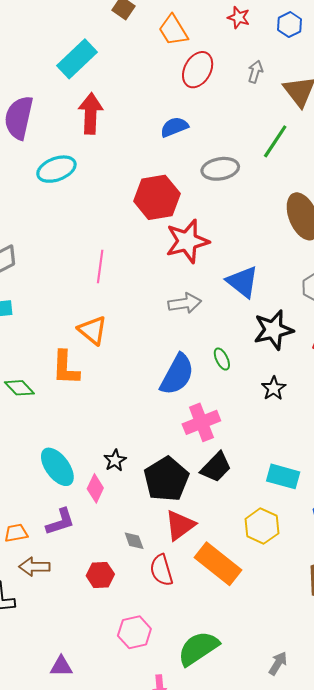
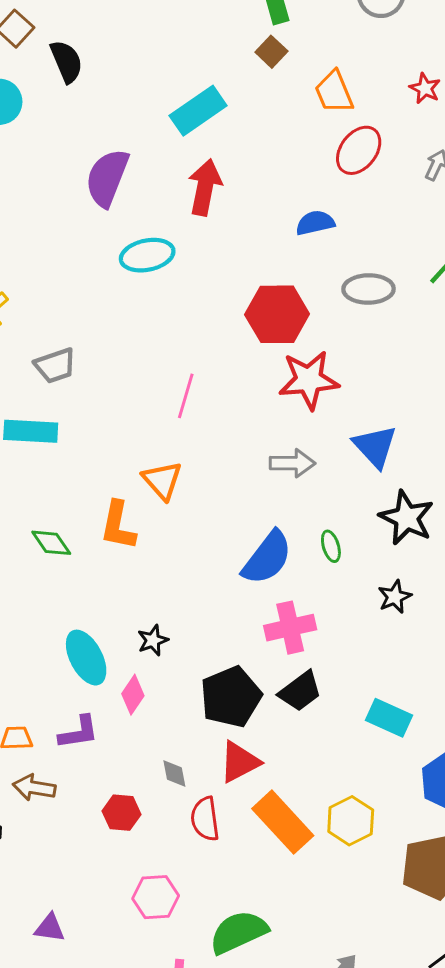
black star: (273, 330) -> (407, 518), turned 30
black star: (115, 460) -> (153, 640), moved
yellow hexagon: (262, 526) -> (351, 821), moved

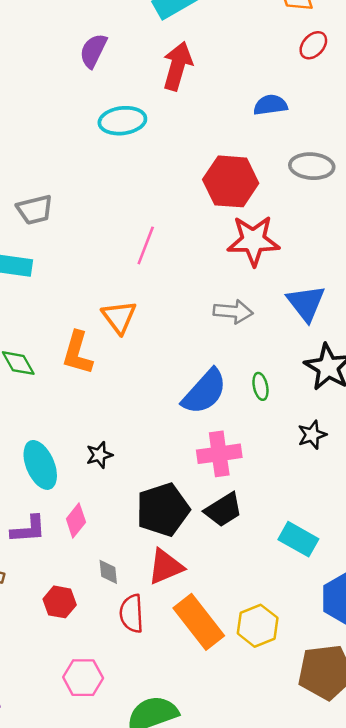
red ellipse: (359, 150) -> (313, 45), size x0.7
purple semicircle: (107, 178) -> (93, 51), size x0.7
pink diamond: (133, 695) -> (76, 520), moved

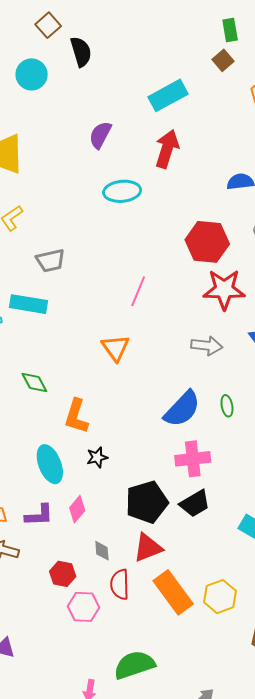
orange L-shape: (77, 353) -> (76, 416), moved
pink hexagon: (83, 678) -> (84, 607), moved

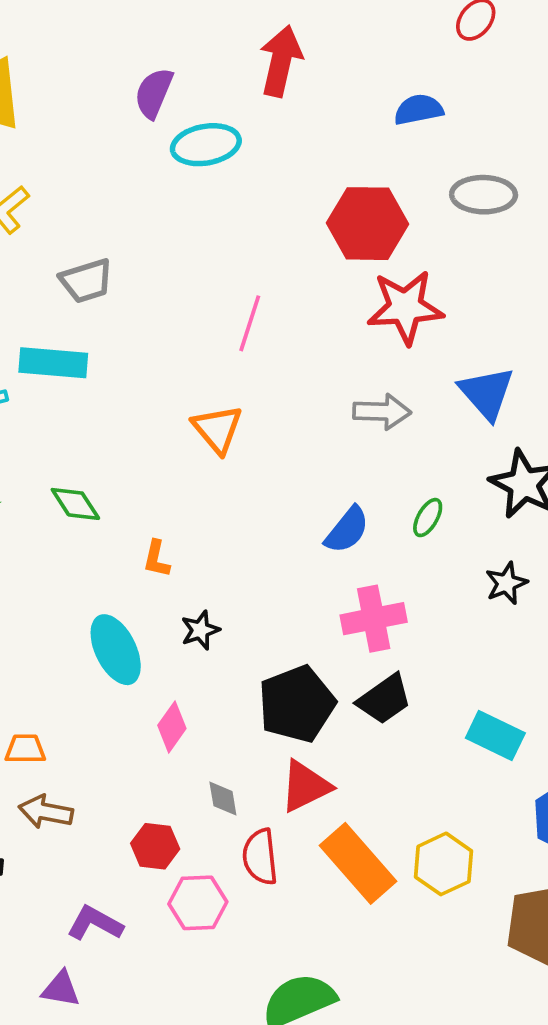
purple semicircle: (100, 135) -> (154, 93), moved
green ellipse: (227, 406) -> (428, 518), turned 45
blue semicircle: (182, 409) -> (347, 530), size x0.7
orange L-shape: (76, 416) -> (156, 559), size x0.6
purple L-shape: (39, 515) -> (95, 923), moved, turned -144

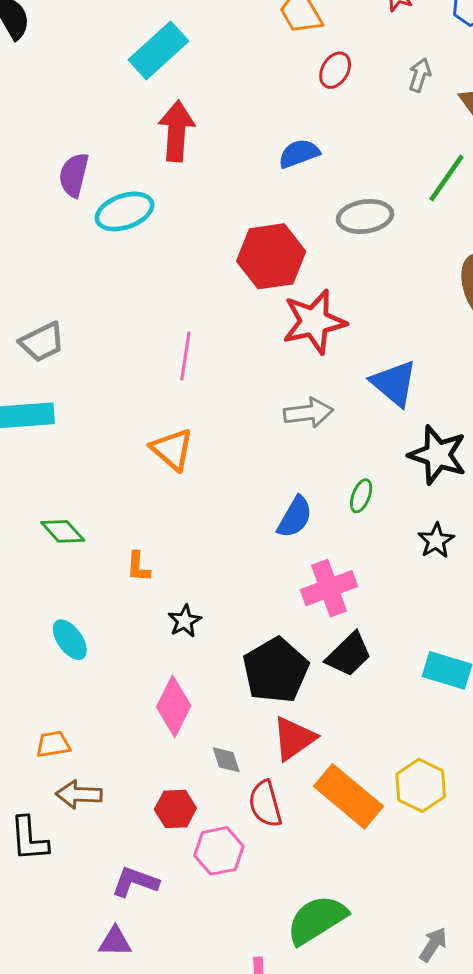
cyan ellipse: (116, 650) -> (70, 640), moved, size x0.7
pink diamond: (172, 727) -> (174, 706), size x1.4

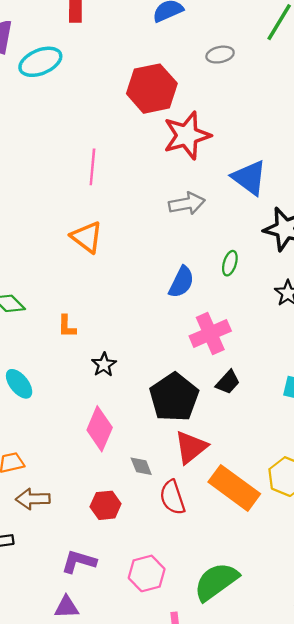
gray ellipse: (365, 217) -> (220, 55), size x0.7
black trapezoid: (349, 655) -> (228, 382), size x0.7
pink hexagon: (219, 851) -> (147, 573), moved

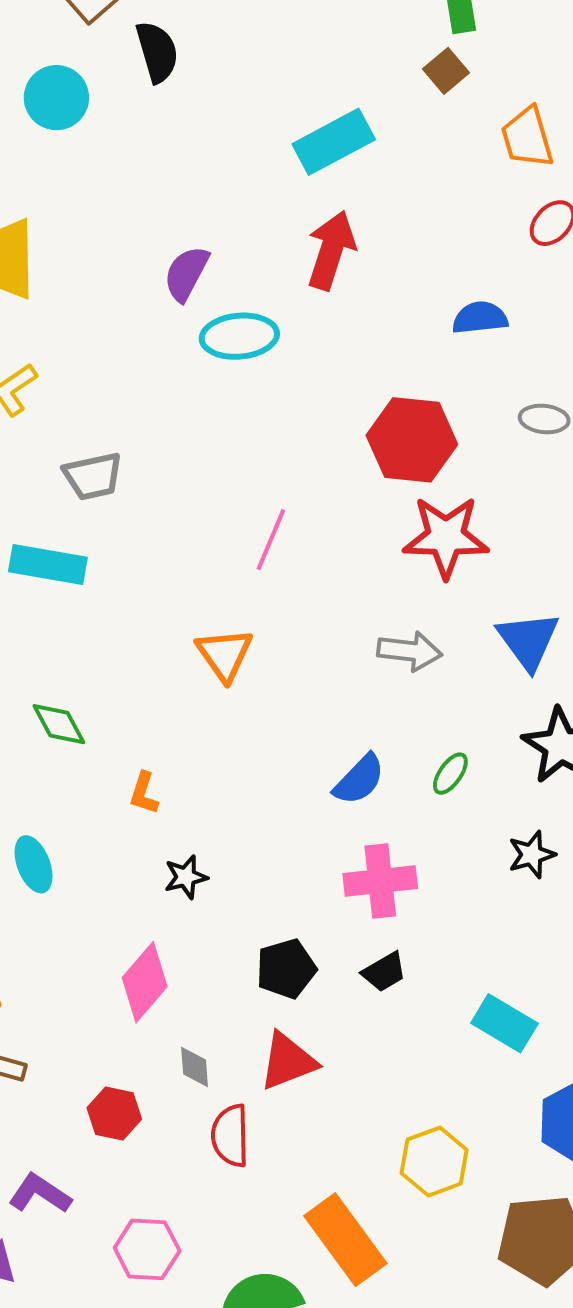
black pentagon: (174, 397) -> (286, 969), size x0.7
orange rectangle: (234, 488) -> (345, 1240), moved

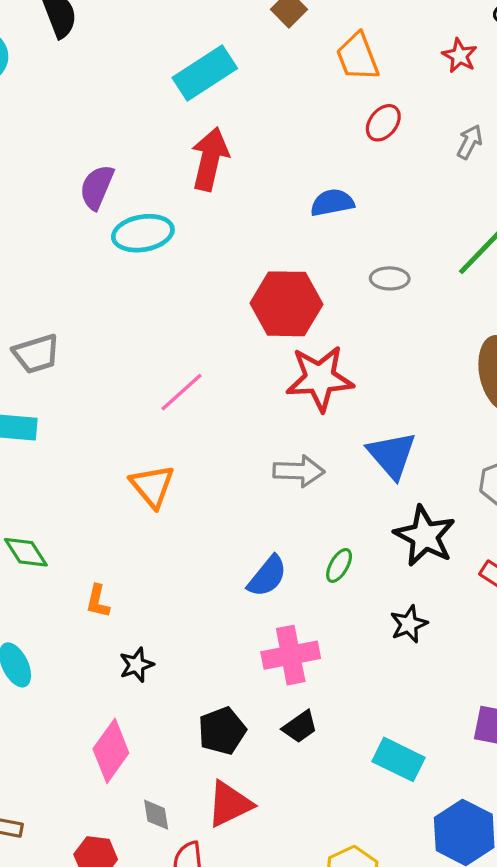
pink line: (271, 540) -> (182, 392), turned 30

